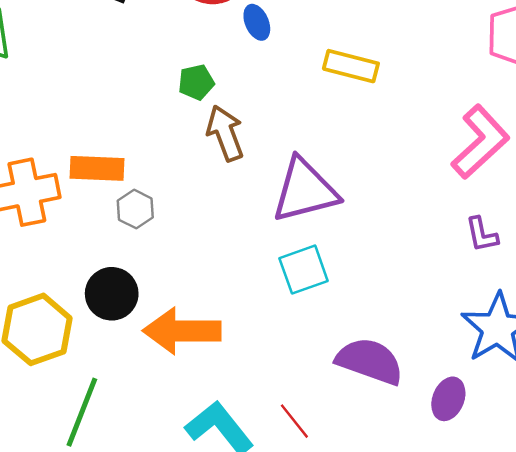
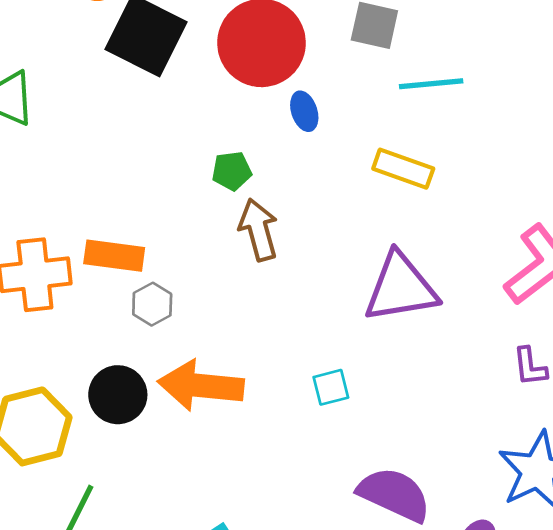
purple triangle: (305, 190) -> (401, 288), moved
cyan square: (304, 270) -> (331, 387), size x0.7
orange arrow: (182, 331) -> (201, 386), moved

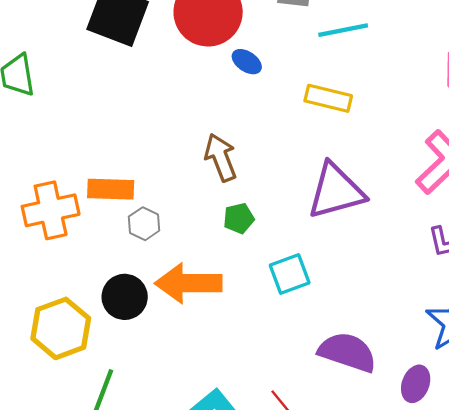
blue ellipse: (304, 111) -> (247, 62), turned -32
green pentagon: (232, 171) -> (239, 218), moved
cyan square: (331, 387) -> (290, 274), size x1.4

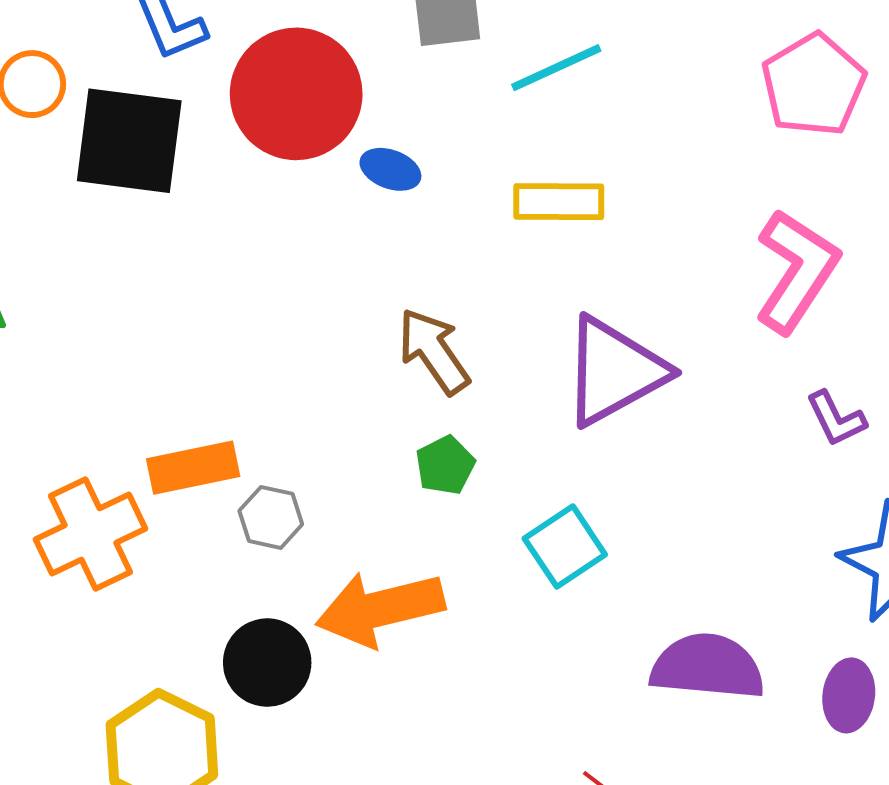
brown arrow: (221, 157) -> (434, 351), moved

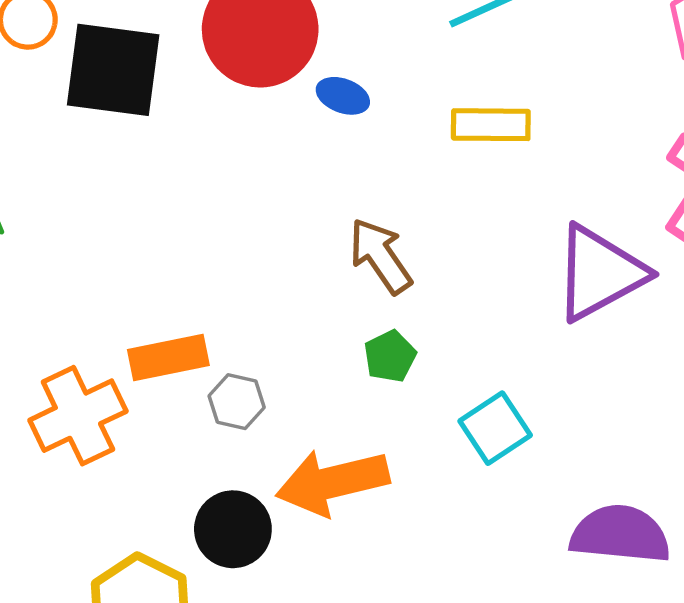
purple triangle: (614, 371) -> (600, 273), moved

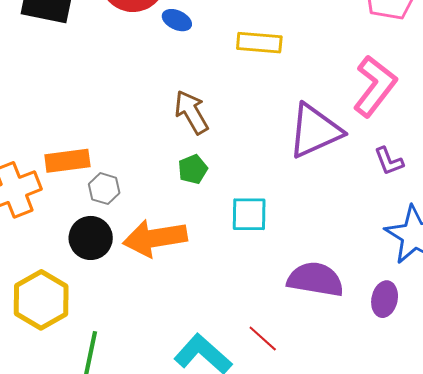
cyan square: (495, 428) -> (249, 214), turned 30
black circle: (233, 529) -> (91, 238), moved

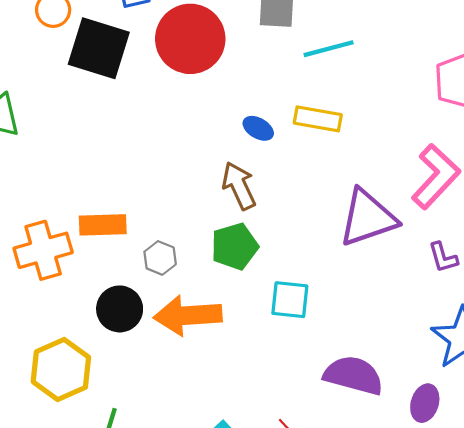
blue ellipse: (177, 20) -> (258, 128), moved
green pentagon: (193, 169) -> (235, 246), size x1.5
gray hexagon: (104, 189) -> (160, 258), moved

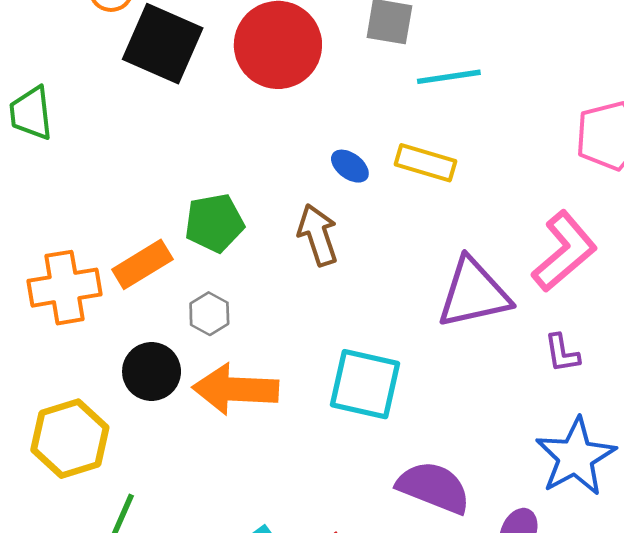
orange rectangle: (103, 225) -> (142, 264), turned -36
green pentagon: (235, 246) -> (214, 223), moved
cyan square: (290, 300) -> (365, 384), size x1.4

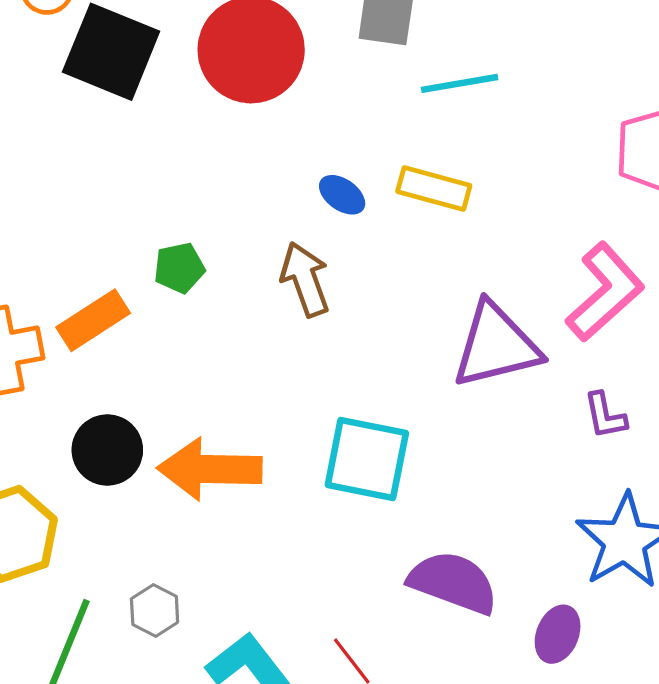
green pentagon: (214, 223) -> (179, 268), size x0.7
gray hexagon: (209, 314) -> (155, 611), moved

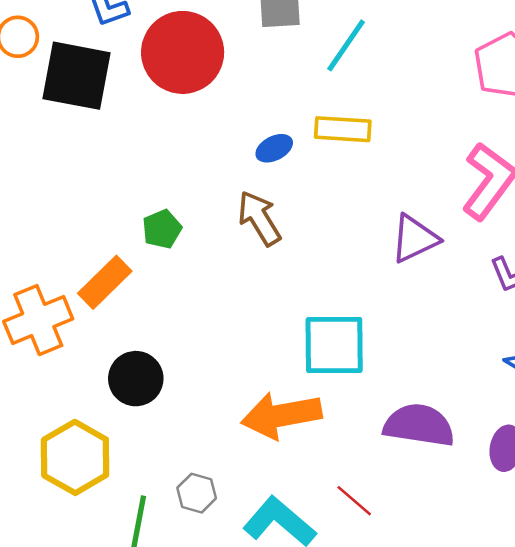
cyan line: (460, 83) -> (346, 45), turned -34
blue ellipse: (342, 195) -> (274, 148), turned -51
purple triangle: (496, 345) -> (414, 239), size x0.7
orange arrow: (210, 469) -> (281, 415), moved

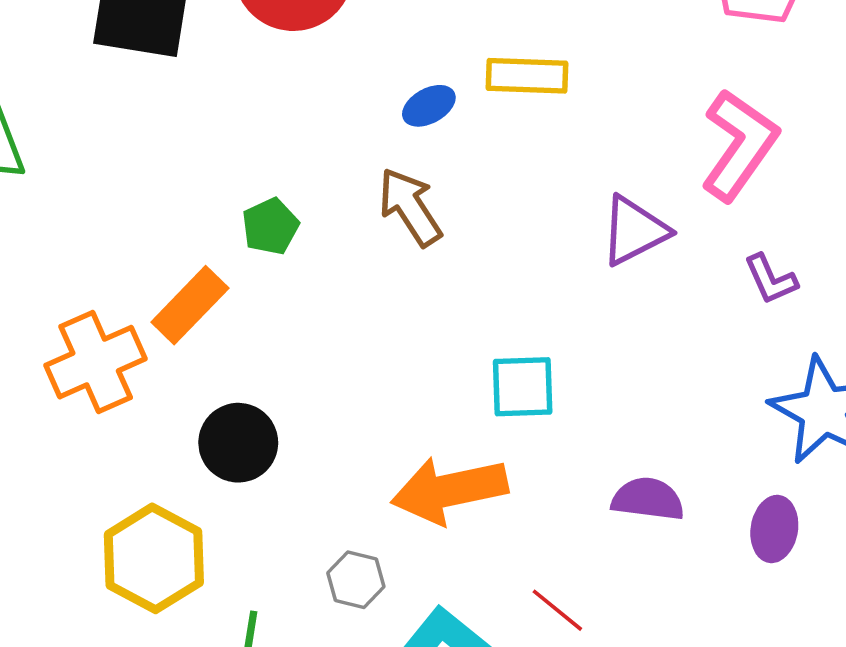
cyan square: (334, 345) -> (523, 387), size x0.7
purple semicircle: (419, 425) -> (648, 499), size x0.7
gray hexagon: (197, 493) -> (356, 580), moved

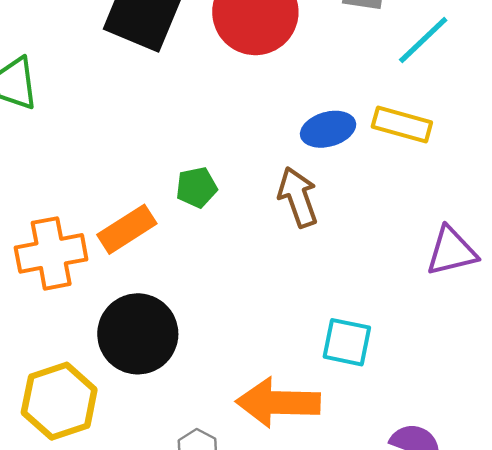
blue ellipse: (429, 106) -> (328, 129), size x1.4
black circle: (238, 443) -> (138, 334), size x1.4

